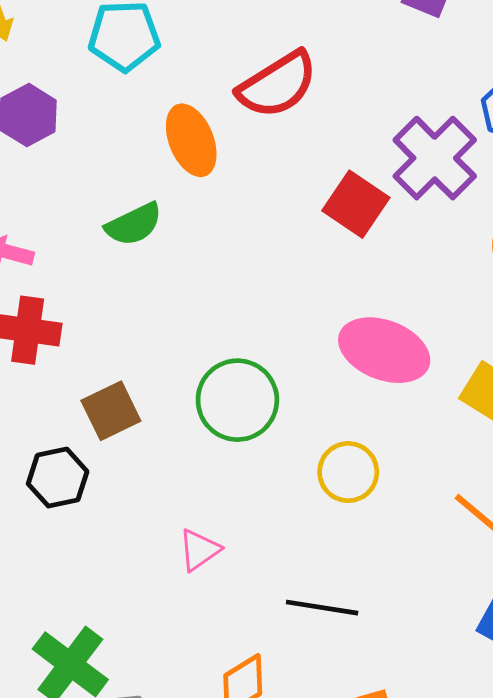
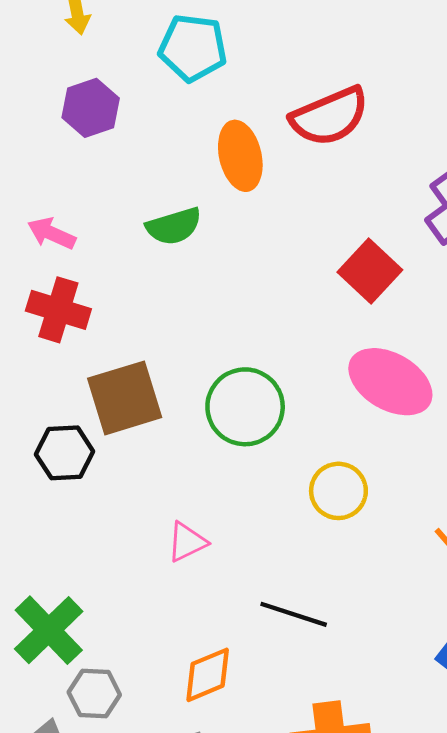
red square: (356, 204) -> (370, 271), moved
brown square: (111, 411) -> (125, 398), size x1.4

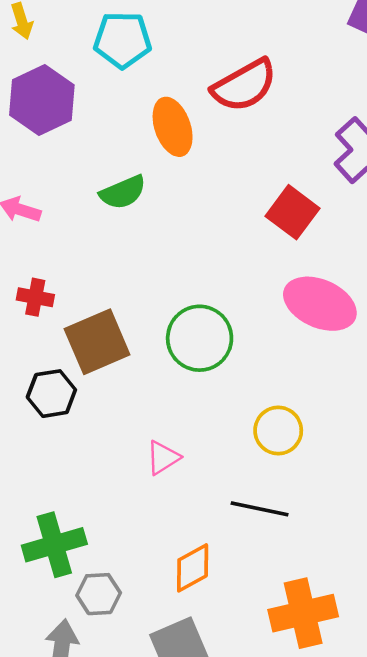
purple hexagon: (91, 108) -> (42, 100), size x1.4
red cross: (58, 310) -> (35, 297), moved, size x0.7
yellow circle: (338, 491) -> (278, 430), moved
green cross: (49, 630) -> (54, 545), turned 34

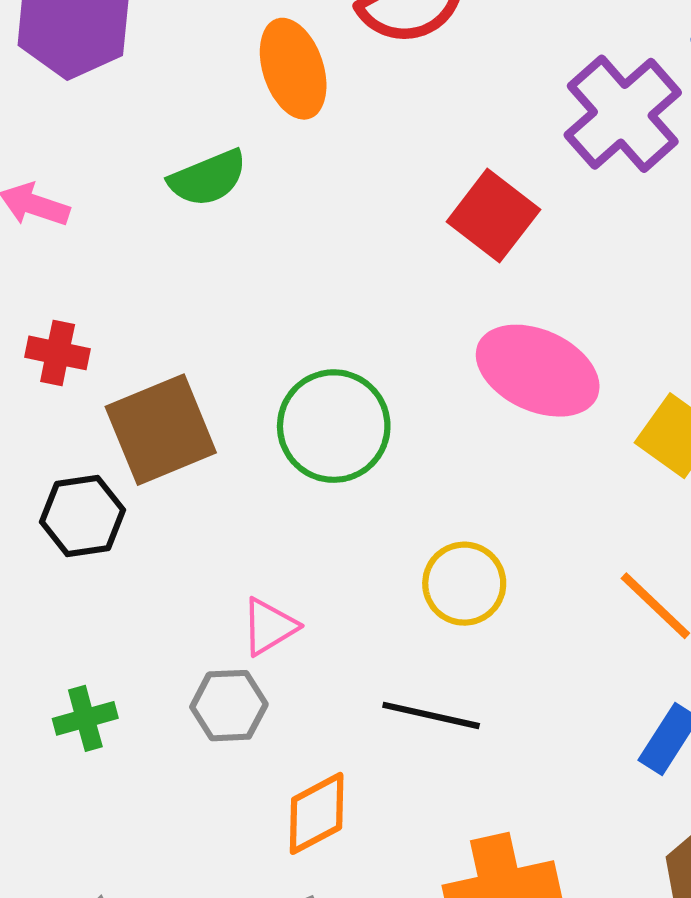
green cross: (54, 545) -> (85, 718), moved, size x0.6
gray hexagon: (99, 594) -> (229, 706), moved

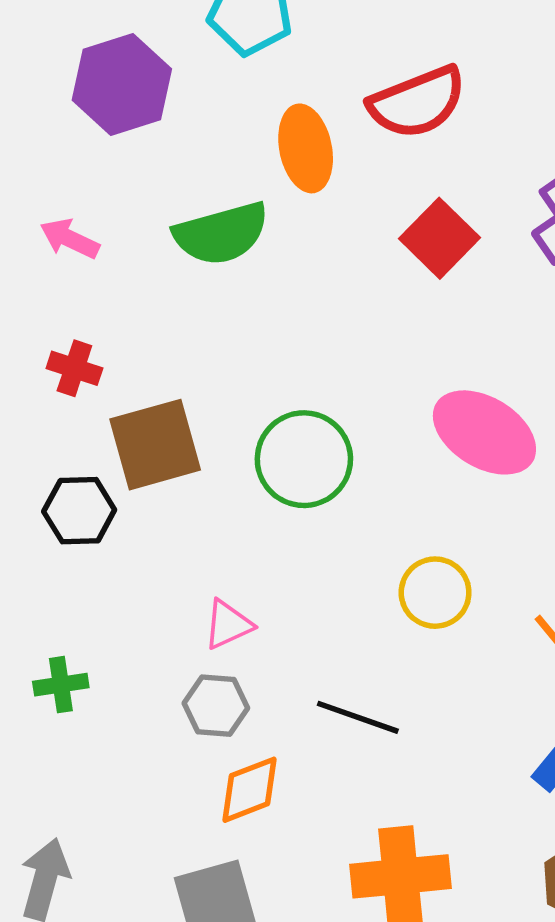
green semicircle: (208, 178) -> (221, 234), size x1.4
red square: (493, 216) -> (440, 238), moved
yellow circle: (464, 584) -> (435, 593), moved
gray hexagon: (229, 706) -> (216, 706), moved

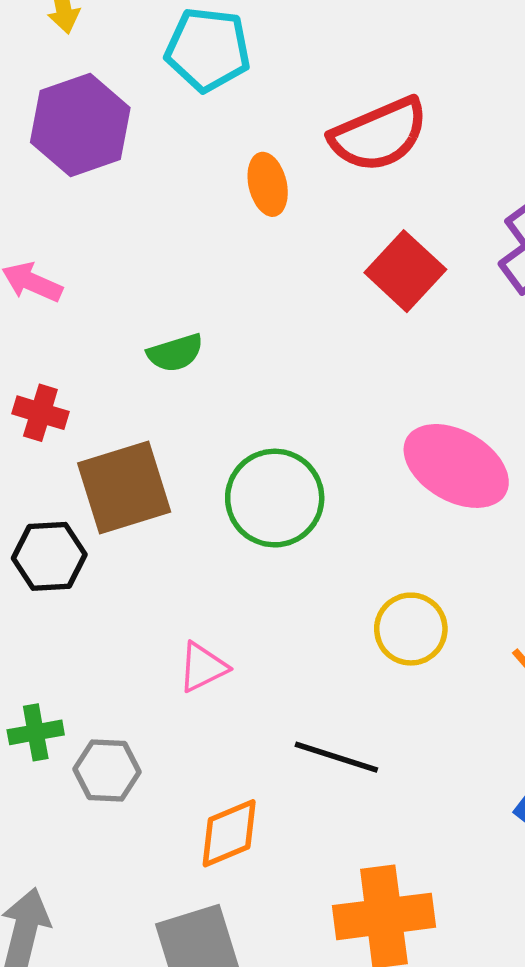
orange ellipse: (306, 148) -> (268, 184), size x0.7
green semicircle: (221, 234) -> (175, 353), moved, size x0.6
gray hexagon: (216, 706) -> (107, 771), moved

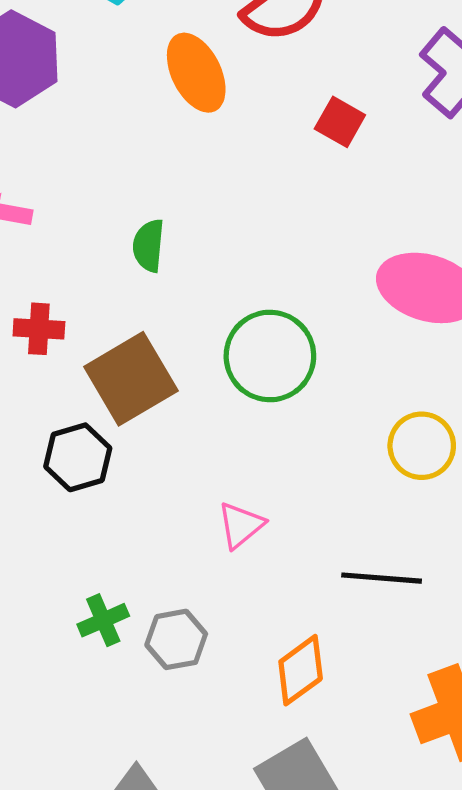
orange ellipse: (268, 184) -> (196, 73), size x1.4
red square: (405, 271) -> (340, 122), size x0.7
green semicircle: (175, 353) -> (149, 246), turned 126

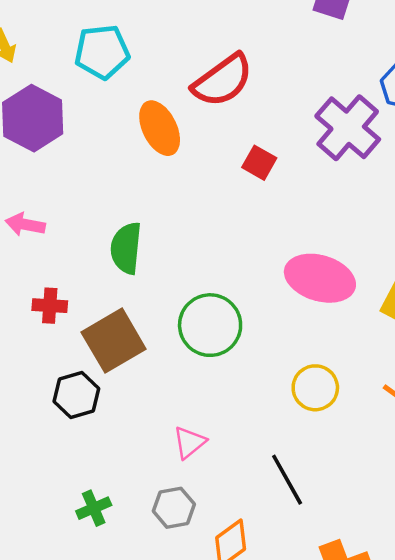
green semicircle: (149, 246) -> (126, 248), size x1.4
black line: (382, 578) -> (287, 480), turned 56
gray hexagon: (176, 639) -> (174, 508), moved

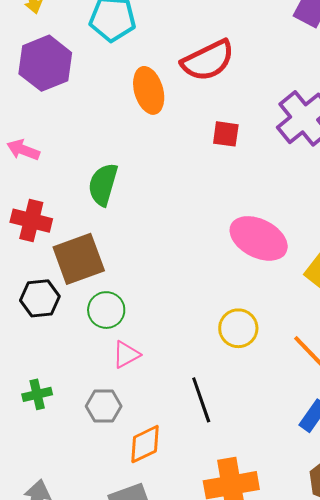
red square: (259, 163) -> (226, 134), turned -32
red cross: (50, 306) -> (31, 221), size x1.4
green circle: (210, 325) -> (106, 310), moved, size x0.7

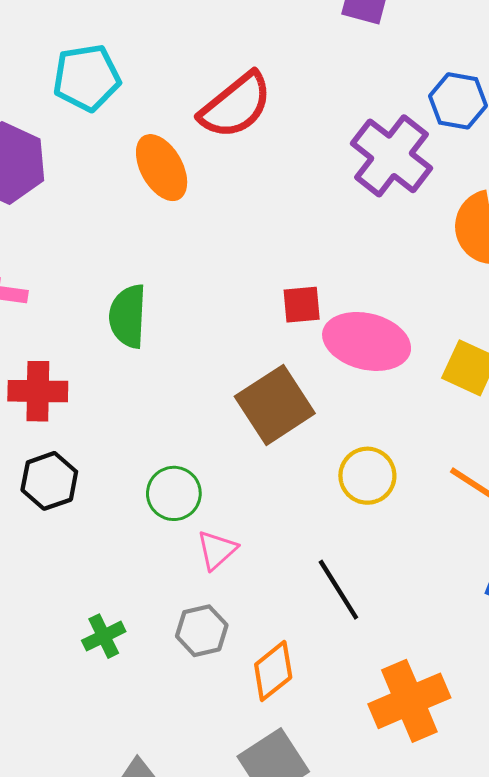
red square: (226, 134) -> (302, 305), moved
brown square: (79, 259) -> (275, 405), moved
black hexagon: (40, 298) -> (49, 481), moved

